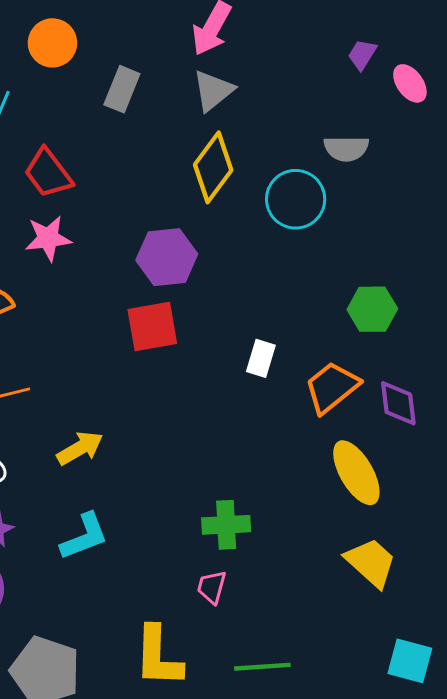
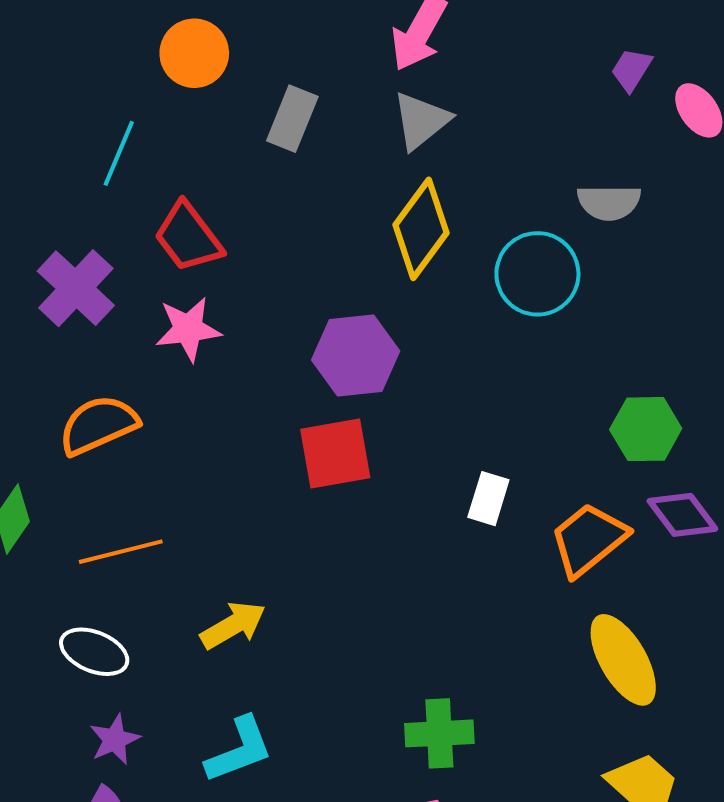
purple diamond: (398, 403) -> (682, 515), moved, turned -30

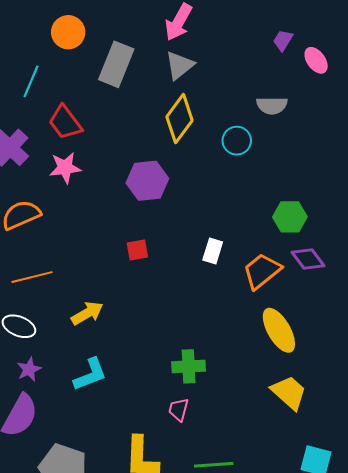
gray rectangle: (292, 119) -> (116, 64), size x1.4
cyan circle: (537, 274) -> (237, 141), size x0.7
red square: (335, 454) -> (137, 250), moved, size x0.6

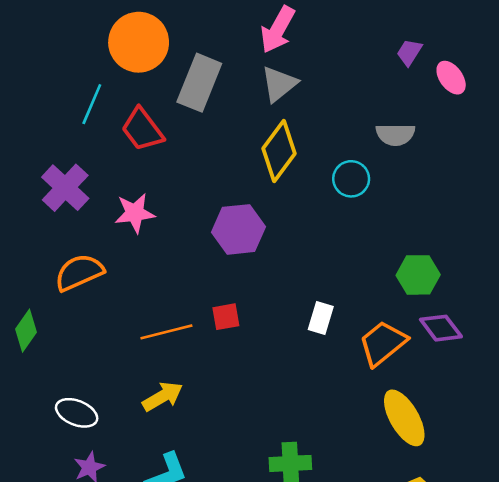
orange circle: (68, 32) -> (139, 42), size x1.4
red trapezoid: (65, 123) -> (142, 129), moved
orange line: (32, 277) -> (166, 332), moved

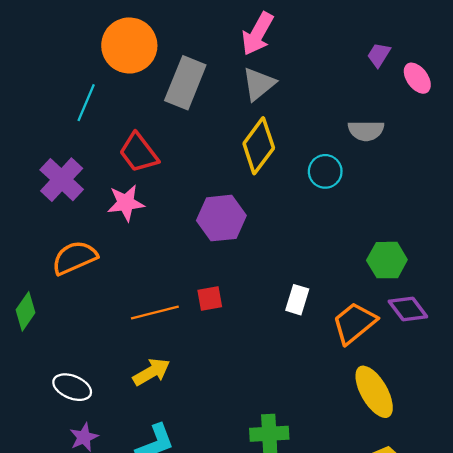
red trapezoid: (142, 129) -> (139, 153), moved

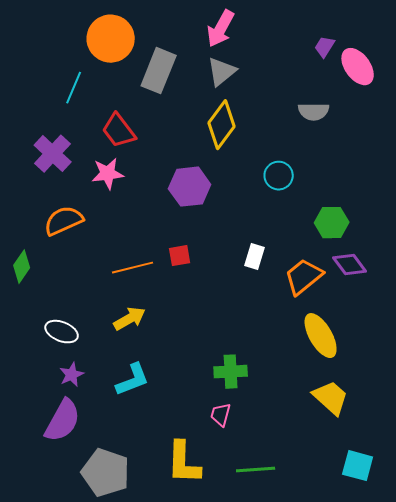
pink ellipse: (417, 78) -> (358, 67), size x1.4
cyan circle: (325, 171) -> (279, 176), moved

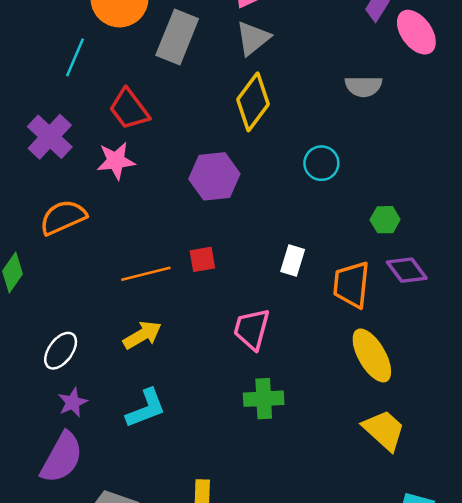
green hexagon: (332, 223) -> (385, 220), size x0.7
orange trapezoid: (304, 277) -> (351, 285), turned -45
white ellipse: (62, 332) -> (61, 351), turned -76
pink trapezoid: (221, 415) -> (252, 329), moved, size x1.5

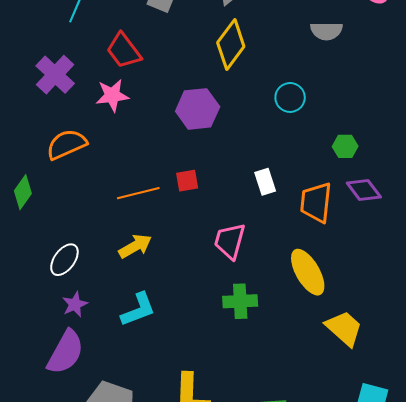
white rectangle: (293, 261) -> (265, 182), turned -35
yellow ellipse: (372, 355) -> (308, 272), moved

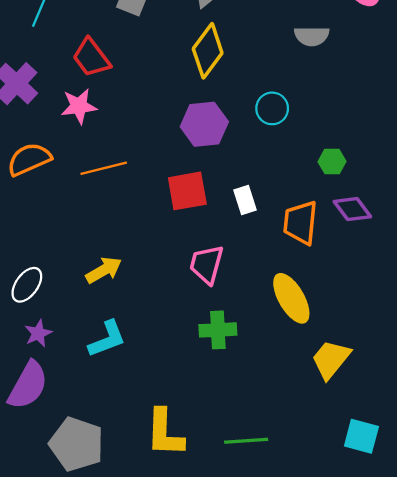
purple hexagon: (198, 109) -> (204, 124), moved
red square: (187, 181) -> (187, 191), moved, size x1.6
orange line: (138, 193) -> (104, 168), moved
yellow trapezoid: (344, 328) -> (331, 359), turned -93

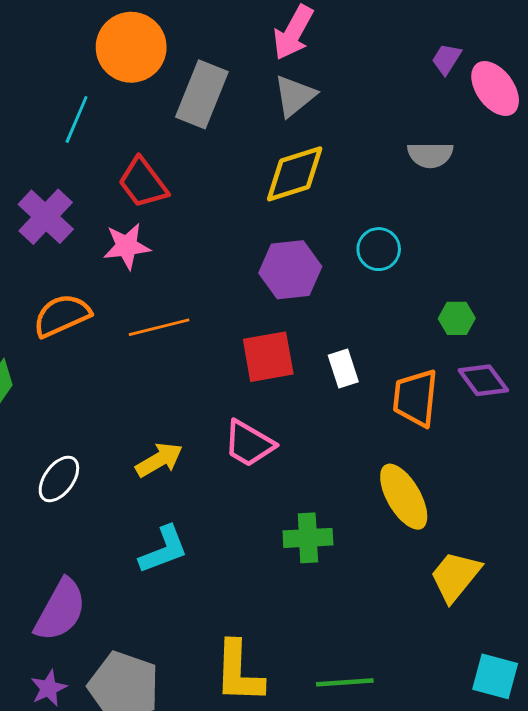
yellow diamond: (208, 51) -> (295, 174), turned 36
pink trapezoid: (207, 264) -> (249, 444), moved, turned -75
purple star: (38, 333) -> (49, 688), moved

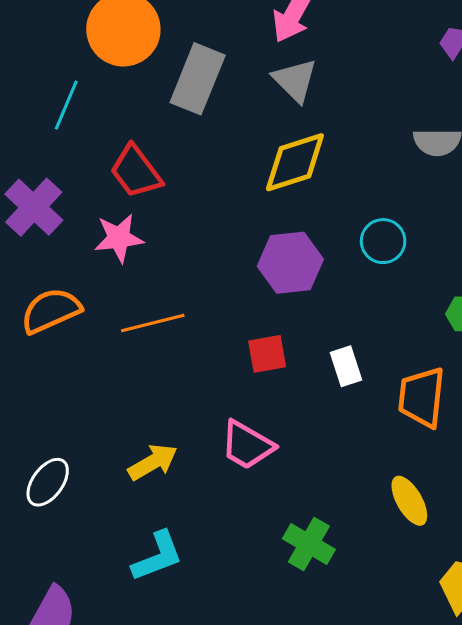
gray triangle: (295, 96) -> (295, 80), turned -36
red square: (268, 357) -> (267, 354), size x0.7
yellow ellipse: (404, 497) -> (409, 501), size x0.7
green cross: (308, 538) -> (309, 544), turned 33

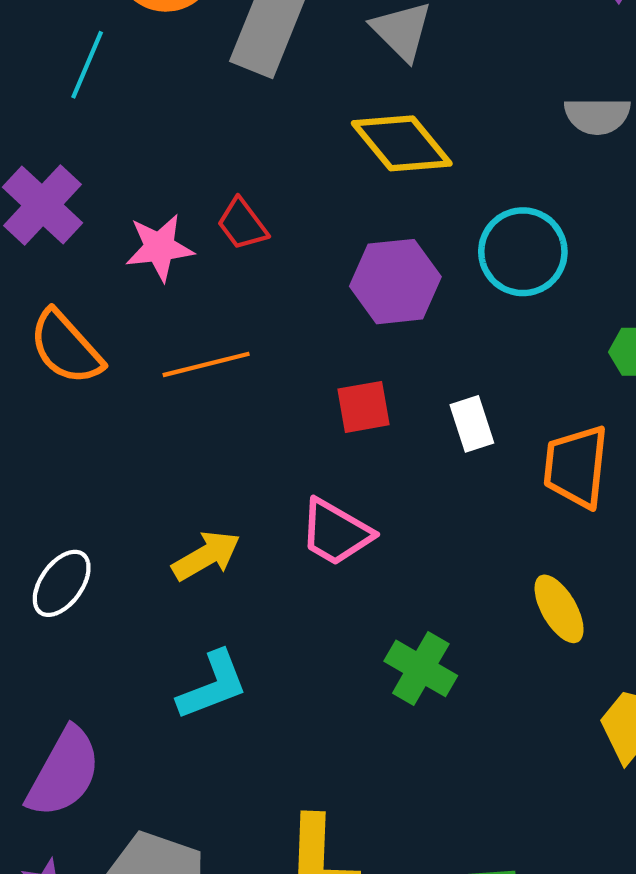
yellow diamond: (295, 162) -> (402, 143), turned 68
red trapezoid: (136, 172) -> (242, 224), moved, size x0.7
cyan circle: (383, 241) -> (523, 252), size x1.4
orange semicircle: (51, 311) -> (66, 347), turned -108

